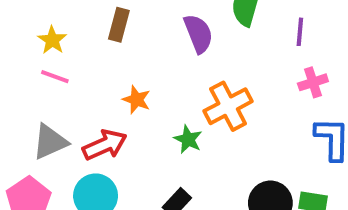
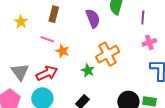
pink line: (55, 77) -> (47, 39), moved
gray triangle: (50, 142) -> (20, 72), turned -42

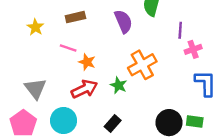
brown rectangle: (54, 14) -> (75, 17), turned 63
purple line: (143, 17) -> (180, 30), moved
red arrow: (47, 73) -> (84, 89), moved

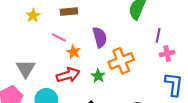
purple semicircle: (123, 21) -> (100, 37), moved

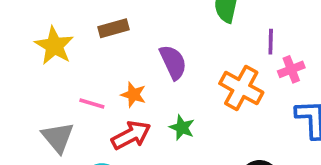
yellow star: (33, 16) -> (54, 46), size x1.5
pink line: (59, 37) -> (92, 103), moved
orange cross: (121, 61) -> (241, 88), moved, turned -30

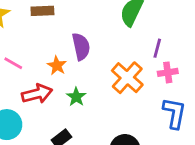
orange star: (133, 95) -> (57, 66), moved

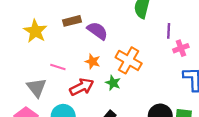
purple semicircle: (81, 47) -> (97, 31), moved, turned -30
orange cross: (127, 78) -> (129, 60), moved

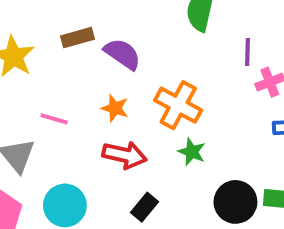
green star: (113, 83) -> (192, 152), moved
red arrow: (82, 87) -> (125, 155), moved, turned 40

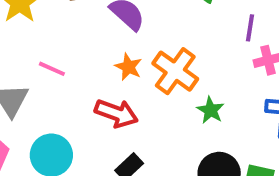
orange star: (115, 108) -> (128, 67), moved
green star: (192, 152) -> (211, 110), moved

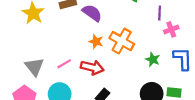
pink line: (52, 69) -> (64, 64), moved, turned -48
green star: (211, 110) -> (153, 59), moved

